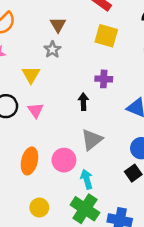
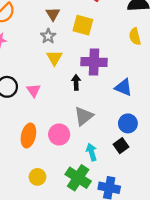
yellow square: (106, 36) -> (83, 25), moved
yellow triangle: (31, 75) -> (54, 58), moved
purple cross: (104, 79) -> (94, 62), size x1.6
cyan arrow: (87, 179) -> (92, 152), moved

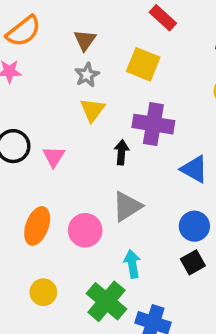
brown triangle: (53, 14) -> (85, 40), moved
black square: (121, 146) -> (193, 262), moved

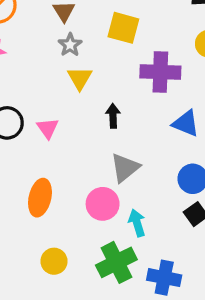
purple cross: (153, 124) -> (160, 72), moved
pink circle: (85, 230) -> (103, 204), moved
green cross: (106, 301) -> (116, 262), turned 30

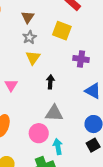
purple cross: (160, 72) -> (81, 59), size x0.7
gray triangle: (125, 168) -> (54, 113), turned 36

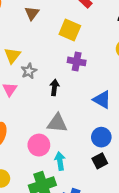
gray star: (29, 37) -> (29, 71), moved
yellow triangle: (33, 58) -> (12, 56), moved
purple cross: (81, 59) -> (77, 61), moved

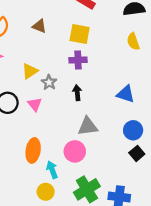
brown triangle: (32, 13) -> (39, 26), turned -32
yellow triangle: (12, 56) -> (30, 71), turned 30
purple cross: (77, 61) -> (78, 60), moved
cyan arrow: (60, 161) -> (52, 170), moved

